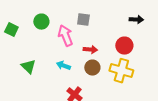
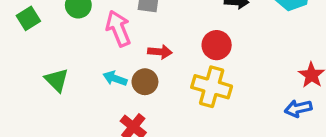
green square: (11, 30) -> (28, 18), turned 32
brown circle: (92, 68) -> (145, 82), moved

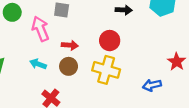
brown circle: (145, 82) -> (69, 66), moved
blue arrow: (298, 108) -> (152, 85), moved

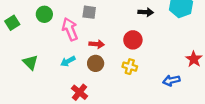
cyan arrow: (38, 64) -> (68, 61), turned -48
yellow cross: (106, 70) -> (130, 67), size x0.6

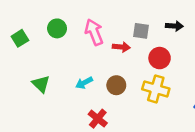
gray square: (89, 12) -> (141, 31), moved
pink arrow: (70, 29) -> (94, 32), moved
red arrow: (97, 44) -> (121, 47), moved
yellow cross: (130, 67) -> (156, 89), size x1.5

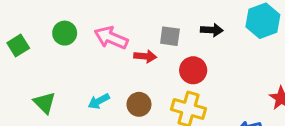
pink arrow: (94, 32) -> (111, 38), turned -45

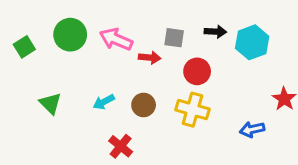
cyan hexagon: (263, 21) -> (252, 42), moved
green circle: (65, 33) -> (70, 35), size x1.4

